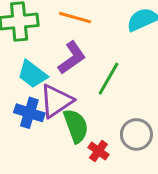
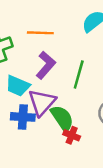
red cross: (98, 151) -> (72, 135), moved

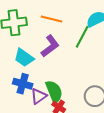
green line: (79, 74) -> (82, 37), moved
purple triangle: (42, 102) -> (39, 96), moved, size x0.7

